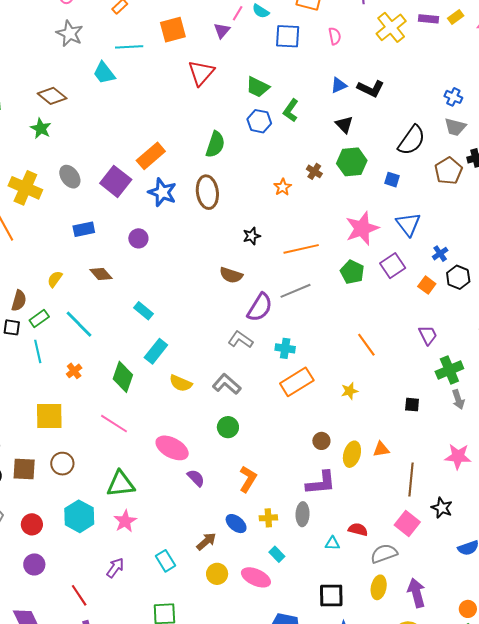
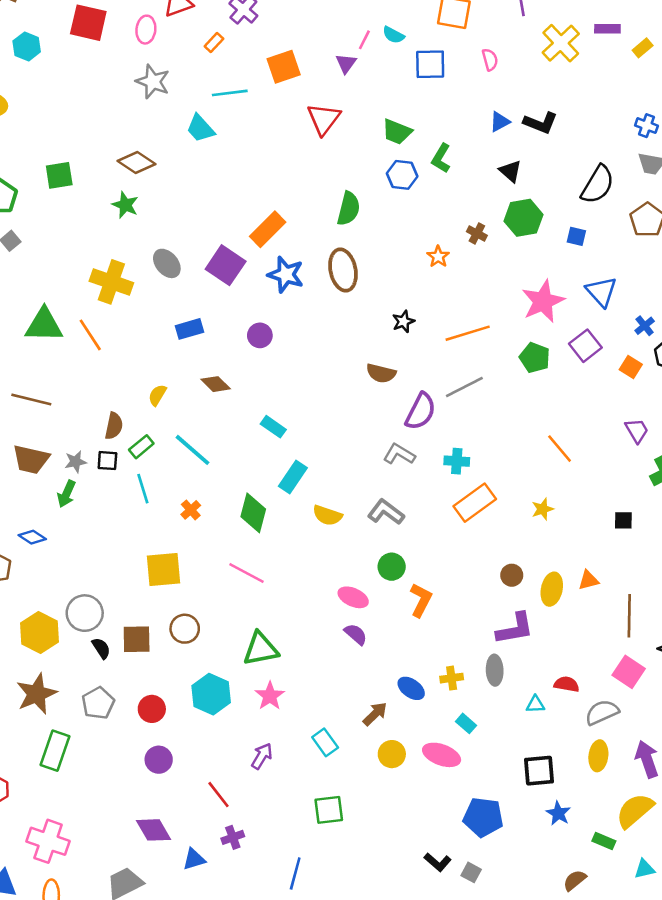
yellow rectangle: (456, 17) -> (643, 48), moved
pink ellipse: (172, 448) -> (353, 597), moved, size x0.7
orange L-shape: (248, 479) -> (421, 600), moved

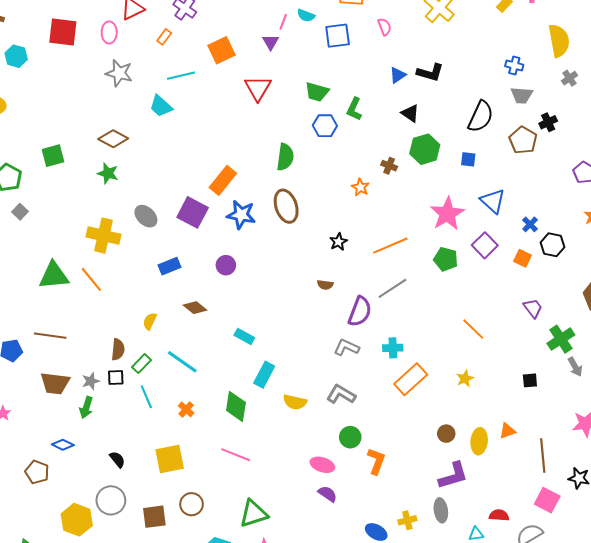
brown semicircle: (381, 373) -> (325, 285), size x0.7
black semicircle: (101, 648) -> (117, 459), moved

